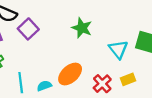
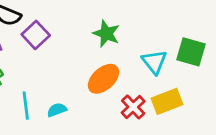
orange ellipse: (70, 74) -> (103, 79), moved
yellow rectangle: (128, 79) -> (167, 101), size x1.5

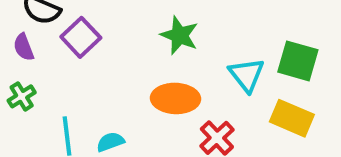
orange ellipse: (103, 79) -> (176, 98), turned 44
yellow rectangle: (167, 101) -> (292, 118), moved, turned 44

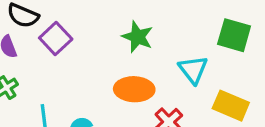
green square: (298, 61) -> (234, 35), moved

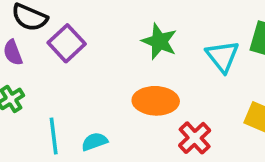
cyan triangle: (193, 70) -> (222, 56), moved

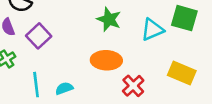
purple square: (67, 43) -> (39, 36), moved
cyan triangle: (222, 56) -> (152, 30), turned 45

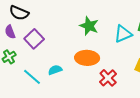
cyan line: (36, 85) -> (32, 77), turned -42
cyan semicircle: (64, 88) -> (55, 70), moved

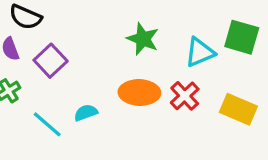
red cross: (108, 78) -> (185, 96), moved

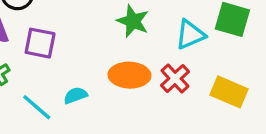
purple square: (51, 61) -> (40, 43), turned -36

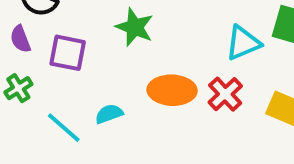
green star: (133, 21) -> (135, 27), moved

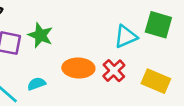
green star: (135, 27) -> (40, 35), moved

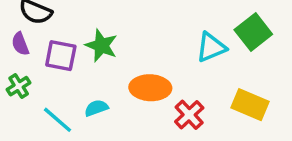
green square: (158, 25) -> (253, 32), turned 36
red cross: (114, 71) -> (189, 115), moved

